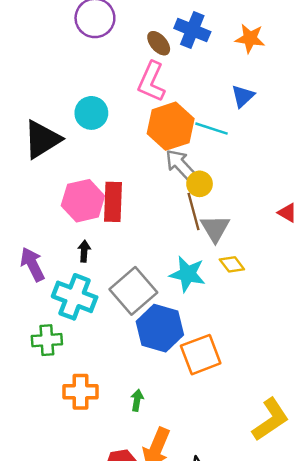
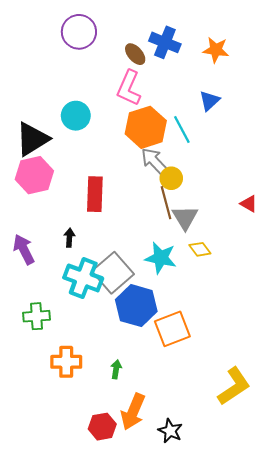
cyan line: (212, 129) -> (182, 129), turned 44
pink hexagon: (83, 201) -> (34, 175), moved
cyan cross: (75, 297) -> (83, 278), moved

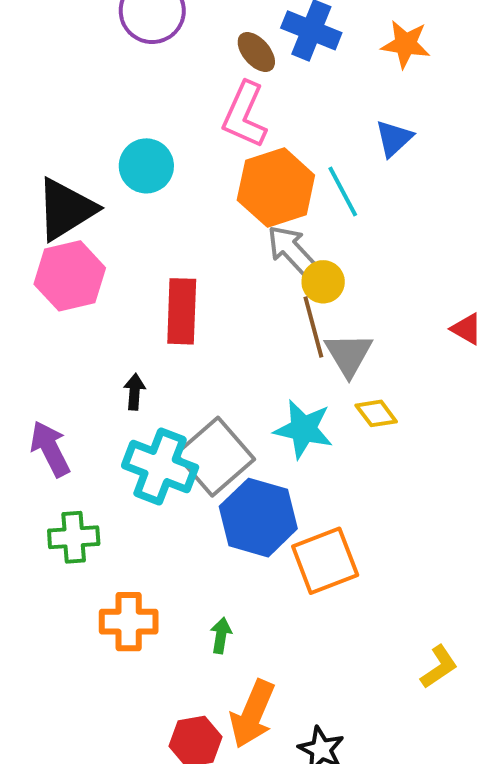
purple arrow: (24, 249) -> (50, 449), moved
yellow L-shape: (234, 386) -> (439, 667), size x0.6

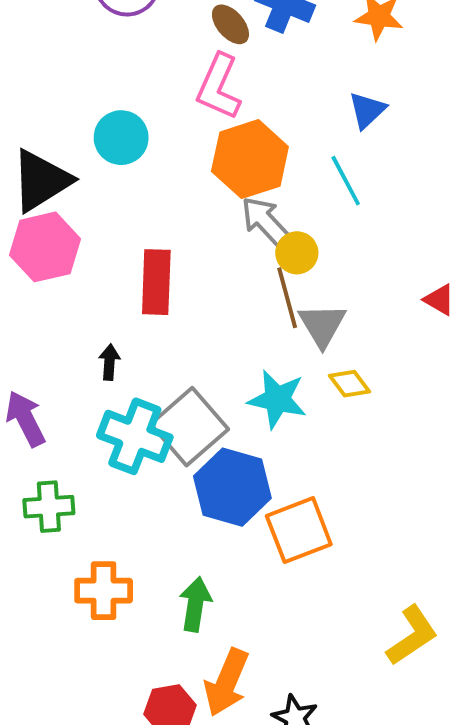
cyan line: (343, 191) -> (346, 181), moved
green arrow: (221, 635) -> (195, 604), size x1.5
yellow L-shape: (439, 667) -> (412, 636), size x1.4

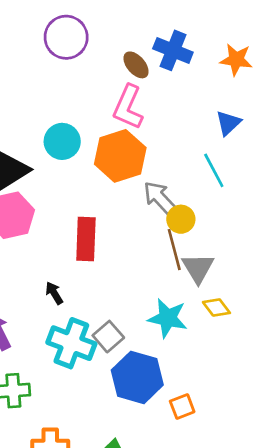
orange hexagon: (250, 159) -> (120, 156), moved
black arrow: (109, 362) -> (54, 293), turned -35
gray square: (189, 427) -> (108, 337), size x0.6
orange square: (299, 530) -> (182, 406), size x0.6

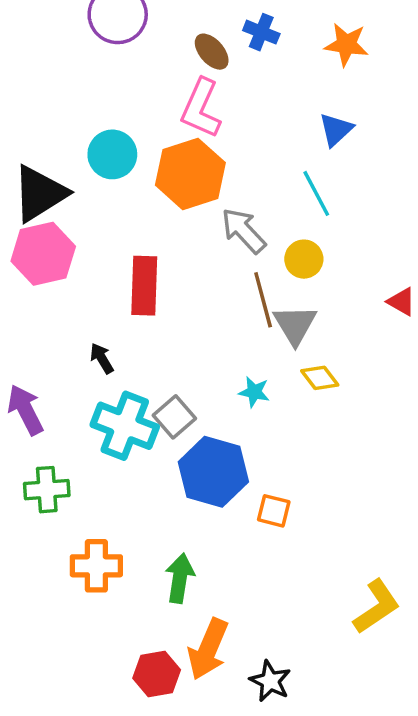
blue cross: (173, 50) -> (261, 32), size x0.7
yellow circle: (181, 219) -> (304, 259), moved
cyan star: (168, 318) -> (254, 392), size x0.6
orange square: (182, 406) -> (274, 511), turned 35

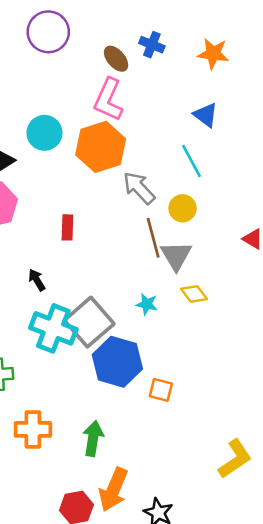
blue triangle: (336, 130) -> (206, 115), turned -40
red rectangle: (144, 286) -> (67, 227), size x0.6
gray square: (174, 417) -> (89, 322), size x1.6

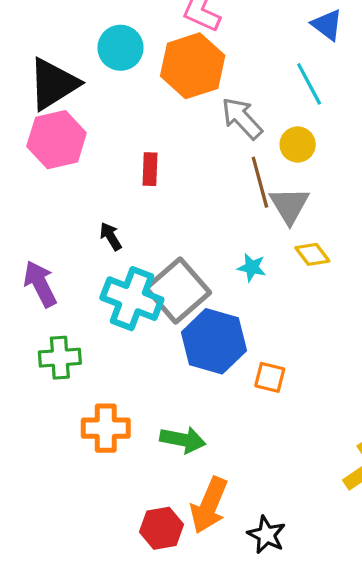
green arrow: (93, 438) -> (183, 440), turned 92

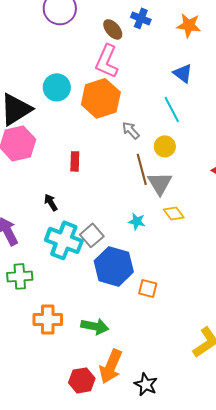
gray arrow: (242, 118) -> (131, 130), size x0.7
gray square: (178, 290) -> (92, 235), size x0.6

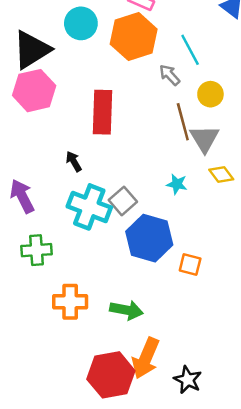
cyan line: (172, 109) -> (190, 50), moved
red rectangle: (75, 161) -> (102, 112), size x1.8
red hexagon: (82, 380) -> (111, 375), size x1.5

